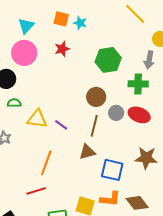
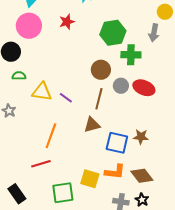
green cross: (138, 84) -> (131, 55), moved
brown star: (146, 158) -> (141, 137), moved, size x0.7

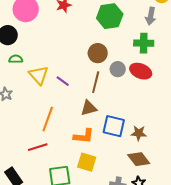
green cross: (131, 55) -> (144, 43), moved
yellow triangle: (42, 92) -> (39, 75), turned 40
brown star: (141, 137) -> (139, 133), moved
orange L-shape: (115, 172) -> (84, 136), moved

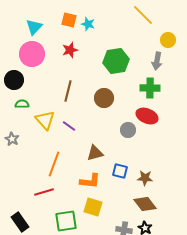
gray circle: (118, 69) -> (128, 130), moved
brown line: (96, 82) -> (68, 91), moved
blue square: (114, 126) -> (120, 171), size x0.7

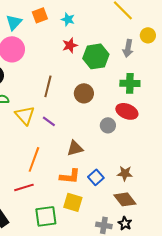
orange square: (69, 20) -> (40, 15), moved, turned -35
red star: (70, 50) -> (70, 45), moved
gray arrow: (157, 61) -> (128, 48), moved
blue square: (120, 171) -> (96, 177), moved, turned 35

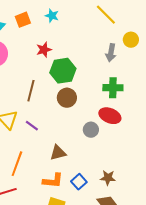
cyan star: (68, 19) -> (52, 16), moved
red star: (70, 45) -> (44, 50), moved
green hexagon: (96, 56) -> (63, 71), moved

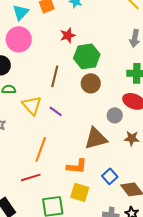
brown triangle: (58, 153) -> (96, 138), moved, size x1.4
brown star: (108, 178) -> (132, 138), moved
blue square: (79, 182) -> (110, 176), moved

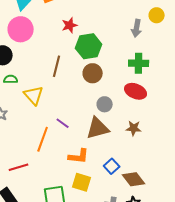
purple line: (56, 111) -> (63, 123), moved
gray circle: (115, 115) -> (105, 104), moved
red line: (31, 177) -> (19, 167), moved

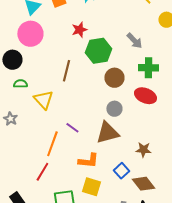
gray arrow: (137, 28) -> (134, 41), moved, turned -54
brown circle: (93, 73) -> (114, 78), moved
brown star: (134, 128) -> (143, 150), moved
red line: (19, 167) -> (42, 172), moved, turned -42

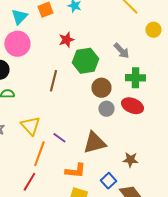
yellow triangle: (43, 100) -> (30, 126), moved
gray circle: (114, 109) -> (106, 109), moved

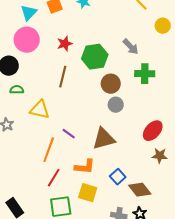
red star: (66, 40) -> (65, 44), moved
red ellipse: (132, 106) -> (153, 131), moved, turned -70
yellow triangle: (30, 126) -> (40, 110), moved, turned -35
brown star: (130, 160) -> (160, 156), moved
red line: (29, 182) -> (54, 178), moved

